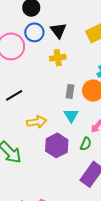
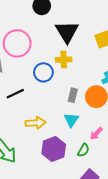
black triangle: (58, 30) -> (67, 32), size x1.4
blue circle: (34, 32) -> (43, 72), moved

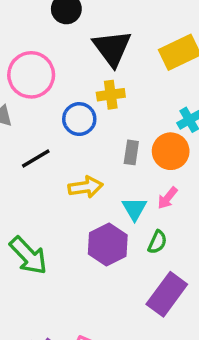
cyan triangle: (71, 120) -> (134, 209), moved
yellow arrow: (36, 123) -> (86, 187), moved
pink arrow: (96, 134) -> (168, 198), moved

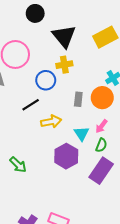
black line: (36, 158) -> (31, 105), moved
green semicircle: (157, 242) -> (101, 145), moved
green arrow: (28, 256) -> (18, 165), size x0.7
purple rectangle: (167, 294) -> (101, 171), moved

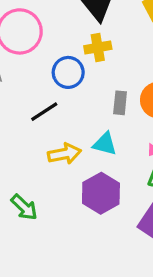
yellow arrow: (51, 122) -> (64, 154), moved
cyan triangle: (82, 134) -> (105, 144), moved, turned -42

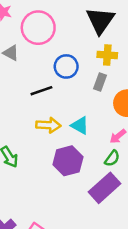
yellow cross: (98, 48) -> (107, 55), moved
gray rectangle: (120, 103) -> (100, 82), moved

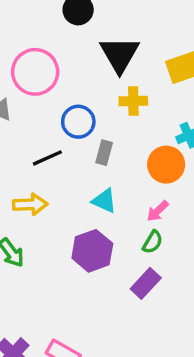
gray rectangle: (100, 82) -> (104, 153), moved
yellow arrow: (48, 125) -> (30, 204), moved
purple rectangle: (105, 188) -> (146, 283), size x0.7

